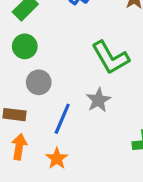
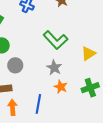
blue line: (62, 119) -> (38, 104), moved
orange star: (57, 158) -> (61, 87), moved

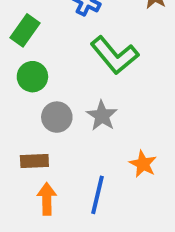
green L-shape: (55, 40) -> (114, 55), moved
gray star: (54, 68) -> (102, 116), moved

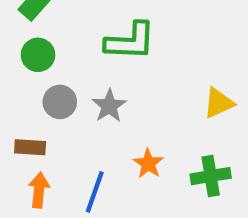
green L-shape: (114, 55) -> (130, 41), turned -54

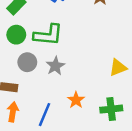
green L-shape: (130, 41) -> (48, 35), moved

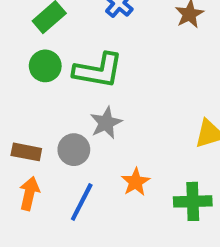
gray circle: (27, 62) -> (74, 150), moved

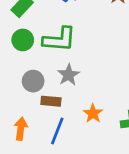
gray circle: (74, 150) -> (33, 81), moved
brown rectangle: (26, 152) -> (51, 101), moved

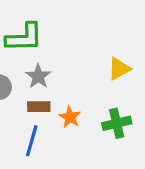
brown rectangle: (51, 101) -> (39, 107), moved

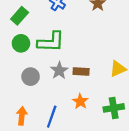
brown rectangle: (39, 107) -> (81, 71), moved

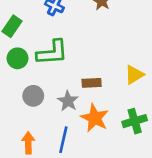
gray star: (59, 71) -> (68, 101), moved
orange star: (80, 101) -> (95, 118), size x1.5

